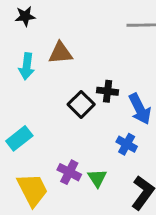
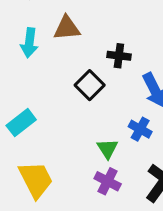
black cross: (108, 91) -> (119, 56), moved
purple cross: (69, 172) -> (108, 181), moved
green triangle: (97, 178) -> (108, 149), moved

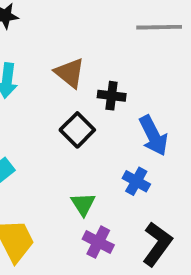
brown triangle: (67, 28) -> (70, 73), moved, turned 44
green triangle: (108, 149) -> (83, 204), moved

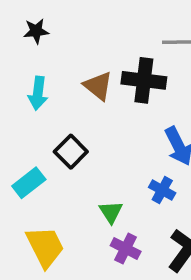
black cross: (112, 96) -> (144, 80), moved, size x1.6
black square: (77, 130) -> (71, 152), moved

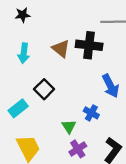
blue cross: (162, 190) -> (91, 113), moved
purple cross: (126, 248) -> (78, 149), turned 30

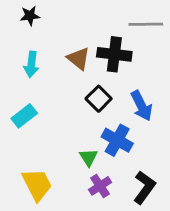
black square: (44, 89) -> (99, 99), moved
cyan rectangle: (18, 108) -> (24, 116), moved
blue cross: (91, 113) -> (117, 140), size x1.5

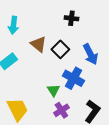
black cross: (114, 54) -> (71, 18), size x0.6
brown triangle: (79, 59) -> (38, 44), moved

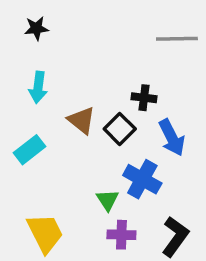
black cross: (71, 18) -> (144, 98), moved
purple cross: (61, 110) -> (121, 235), turned 35

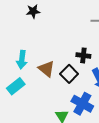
black star: (36, 28) -> (33, 11), moved
cyan arrow: (38, 87) -> (22, 60), moved

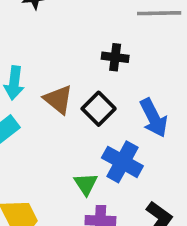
black cross: (83, 55) -> (115, 57), moved

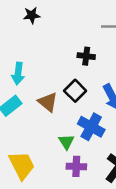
brown triangle: (58, 99) -> (48, 102), moved

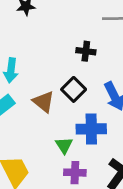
blue cross: (91, 127) -> (91, 129), turned -30

